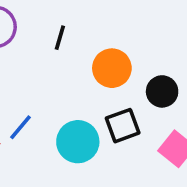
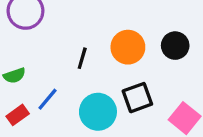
black line: (60, 38) -> (82, 58), moved
black circle: (162, 91) -> (175, 46), moved

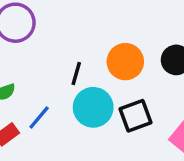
cyan circle: (98, 112) -> (93, 107), moved

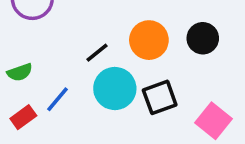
black line: (76, 73) -> (97, 53), turned 35

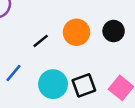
cyan circle: (115, 88) -> (53, 84), moved
black square: (160, 97) -> (84, 85), moved

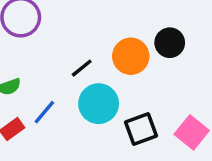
black circle: (114, 31) -> (170, 43), moved
cyan circle: (53, 84) -> (99, 104), moved

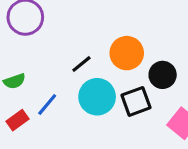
black circle: (170, 43) -> (163, 75), moved
black square: (141, 129) -> (136, 101), moved

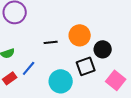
black line: (81, 64) -> (51, 42), turned 32
cyan circle: (97, 97) -> (61, 81), moved

